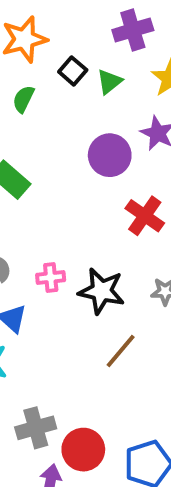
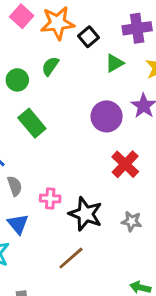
black square: (73, 71) -> (89, 37), moved
brown line: (121, 351) -> (71, 258), moved

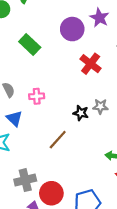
green rectangle: (32, 123) -> (30, 44), moved
black star: (86, 214) -> (81, 113), moved, size x0.6

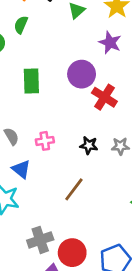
purple circle: (72, 29) -> (82, 74), moved
green rectangle: (30, 44) -> (31, 81), turned 50
black star: (81, 113) -> (89, 145), moved

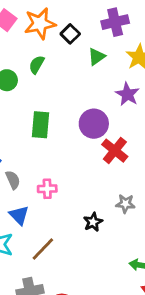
black star: (89, 145) -> (93, 222), moved, turned 30
brown line: (74, 189) -> (43, 249), moved

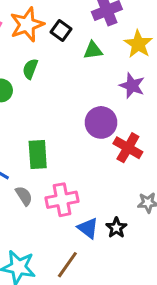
green triangle: (97, 57) -> (93, 50), turned 36
green rectangle: (41, 125) -> (38, 154), moved
pink cross: (47, 189) -> (62, 200), size x1.5
blue triangle: (19, 215) -> (88, 228), moved

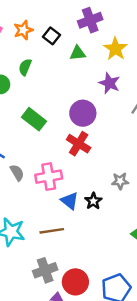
orange star: (27, 24) -> (23, 30), size x0.7
red cross: (128, 148) -> (79, 144), moved
green rectangle: (38, 154) -> (34, 119), moved, turned -50
brown line: (67, 265) -> (52, 231), turned 45

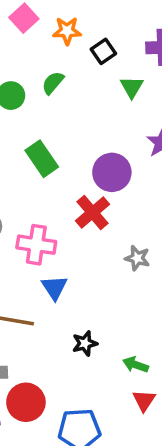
green triangle: (78, 53) -> (132, 87), turned 49
gray star: (120, 181) -> (137, 258), moved
black star: (93, 201) -> (85, 343), moved

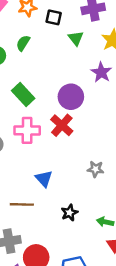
black square: (103, 51) -> (54, 17), turned -35
pink cross: (36, 245) -> (27, 130), moved
gray star: (137, 258) -> (96, 169), moved

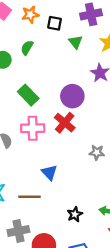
gray star: (96, 169) -> (97, 152), moved
black star: (69, 213) -> (75, 214), moved

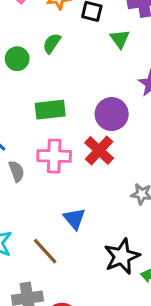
green rectangle: (28, 95) -> (50, 110), turned -55
brown line: (29, 197) -> (45, 251), turned 45
black star: (75, 214) -> (122, 256), moved, size x1.6

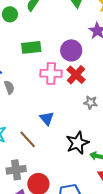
red cross: (99, 150) -> (76, 75), moved
pink cross: (54, 156) -> (51, 73), moved

